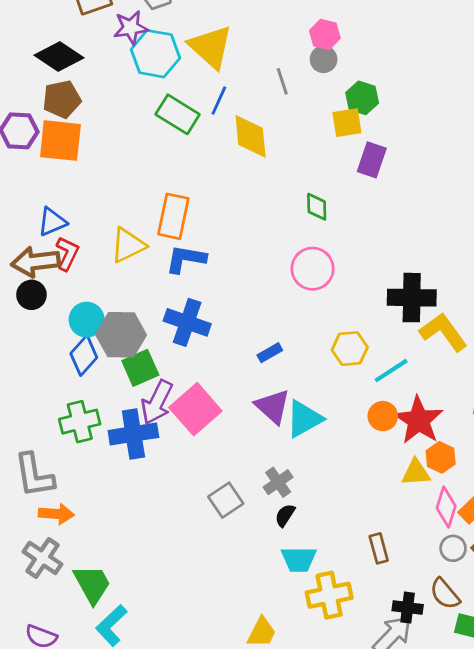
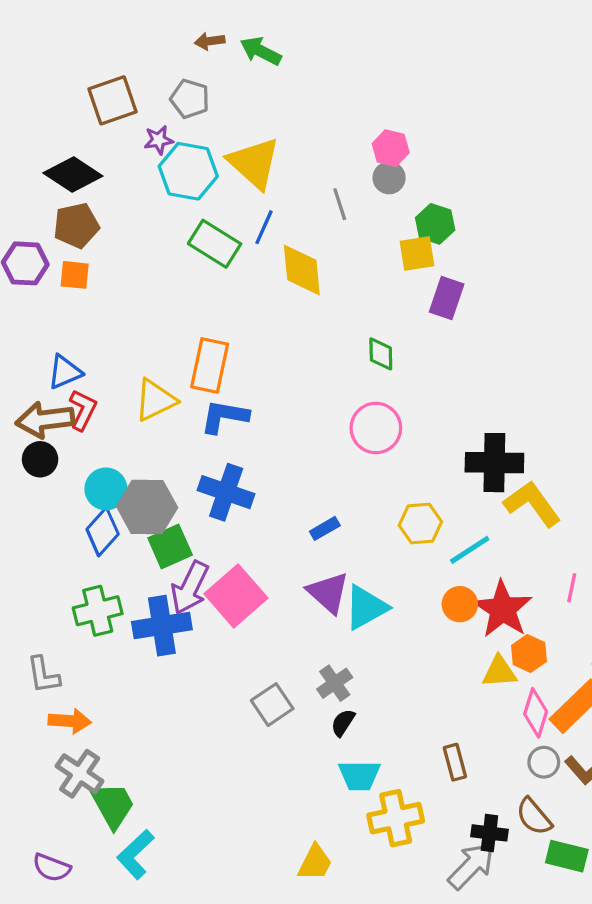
purple star: (131, 28) -> (159, 140), size x0.7
orange square: (60, 141) -> (75, 275), size x0.6
gray L-shape: (34, 475) -> (43, 675), size x0.7
gray cross: (43, 558) -> (80, 774), moved

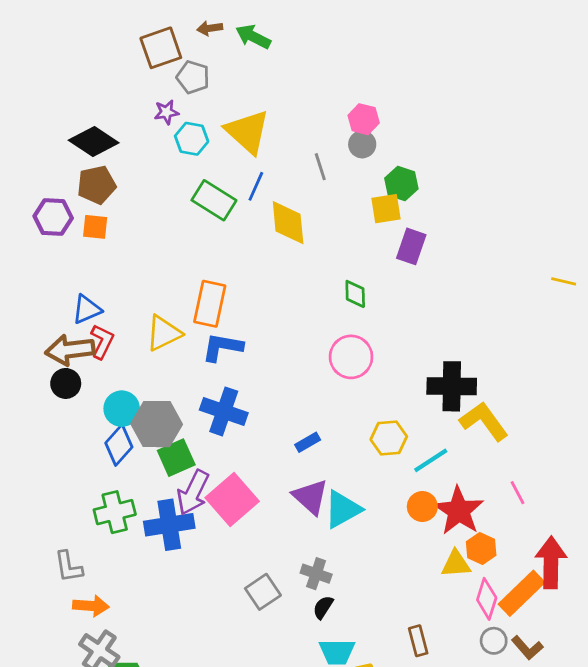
brown square: (112, 100) -> (161, 48), moved
cyan hexagon: (188, 171) -> (192, 139), size x0.7
pink line: (572, 588) -> (517, 493), turned -40
gray cross: (335, 683) -> (316, 574), turned -36

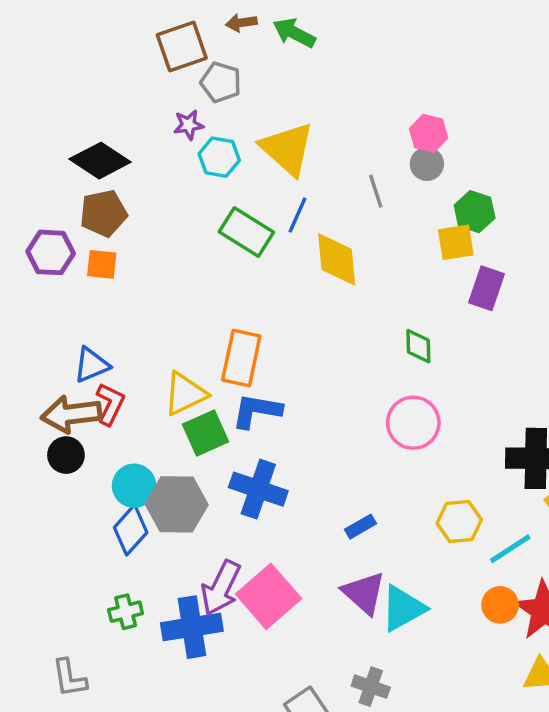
green square: (176, 458) -> (206, 433), moved
green cross: (115, 512) -> (126, 612), size x0.7

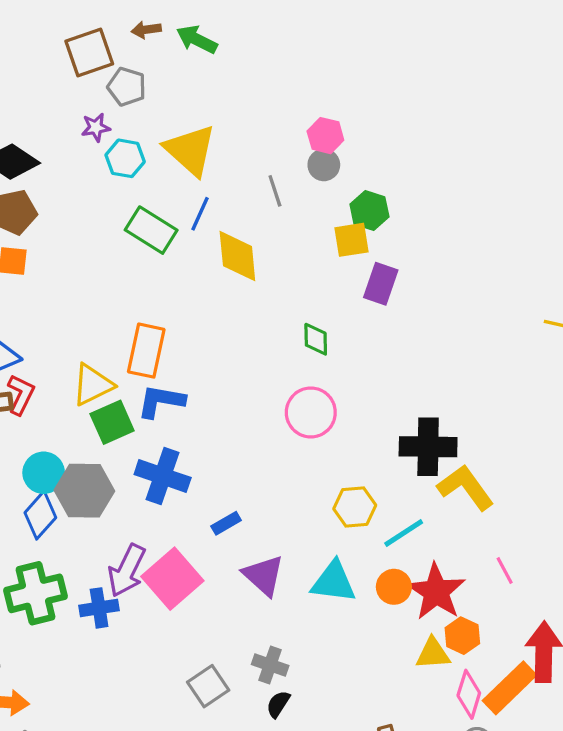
blue rectangle: (360, 527) -> (226, 523), moved
cyan triangle: (403, 608) -> (334, 582), moved, turned 36
green cross: (126, 612) -> (35, 593), size x1.8
blue cross: (192, 627) -> (99, 608), size x0.7

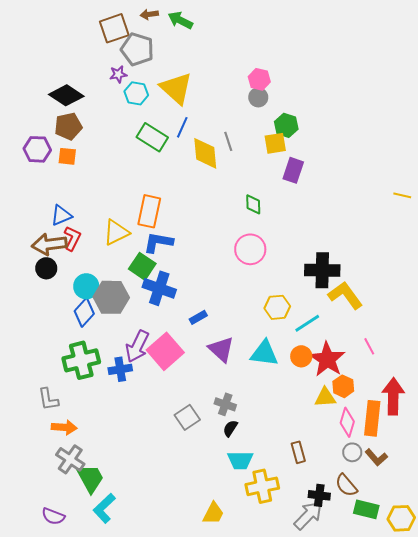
gray pentagon: (127, 87) -> (137, 49), size x1.4
gray line: (275, 191) -> (228, 141), moved
green square: (112, 422) -> (142, 266), moved, turned -32
orange rectangle: (510, 688) -> (372, 418), turned -40

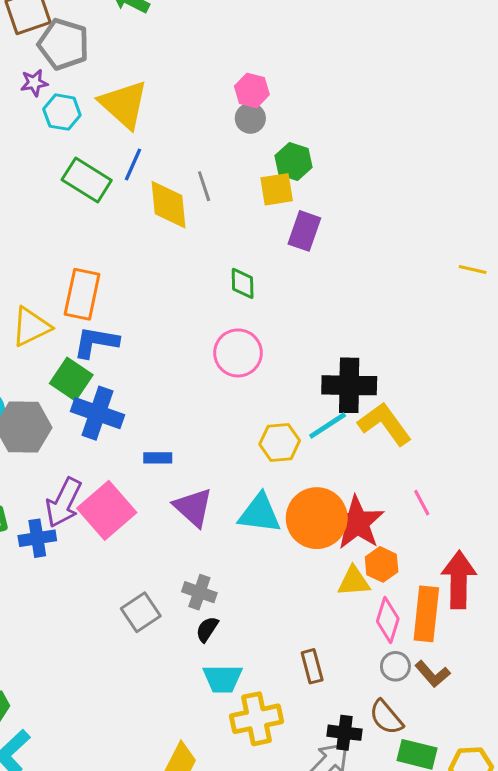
blue rectangle: (198, 317) -> (158, 458), turned 30
cyan line: (307, 323) -> (328, 425), moved
orange circle: (301, 356) -> (317, 518), size x1.8

